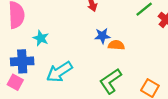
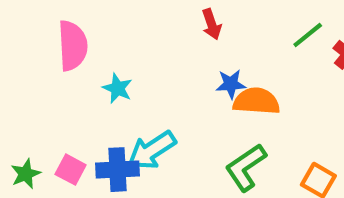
orange semicircle: (116, 45) -> (256, 101), size x1.5
blue cross: (22, 61) -> (118, 170), moved

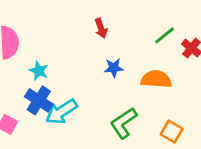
orange semicircle: (256, 101) -> (156, 79), moved
blue cross: (118, 170) -> (39, 100), moved, turned 36

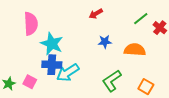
red arrow: (101, 28) -> (96, 14), turned 80
cyan star: (39, 71) -> (52, 44), size x1.6
blue cross: (39, 100) -> (52, 65), turned -30

